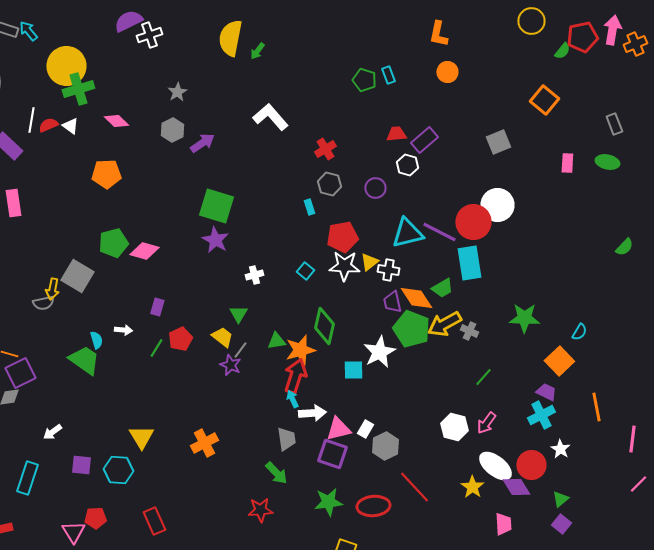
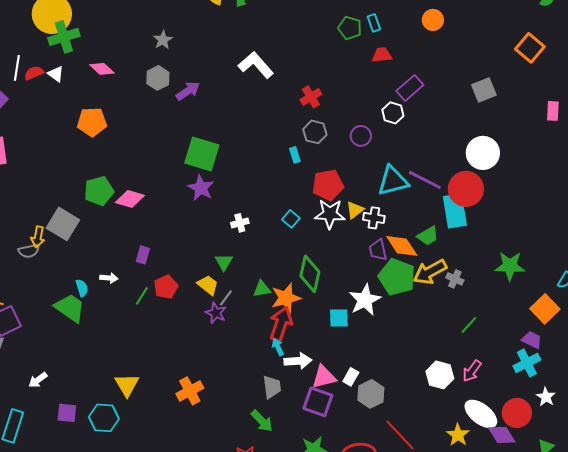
red trapezoid: (396, 134) -> (382, 55), moved
red circle: (473, 222) -> (466, 189), moved

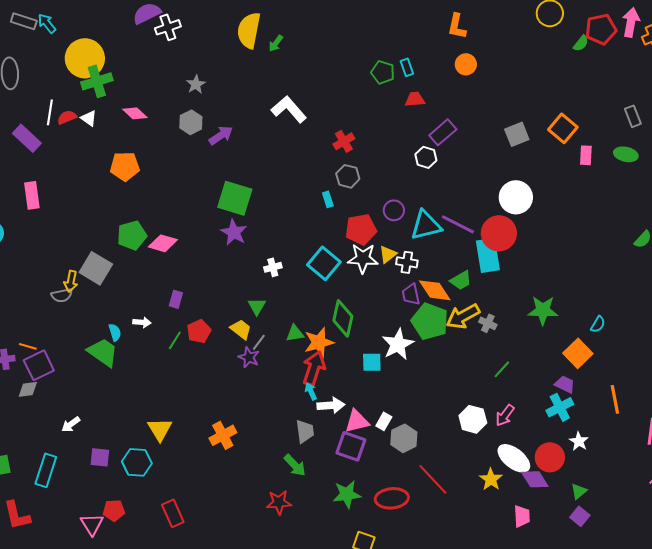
orange square: (530, 48) -> (563, 128), moved
purple circle: (361, 136) -> (394, 210), moved
cyan square: (291, 219) -> (324, 263), size x1.8

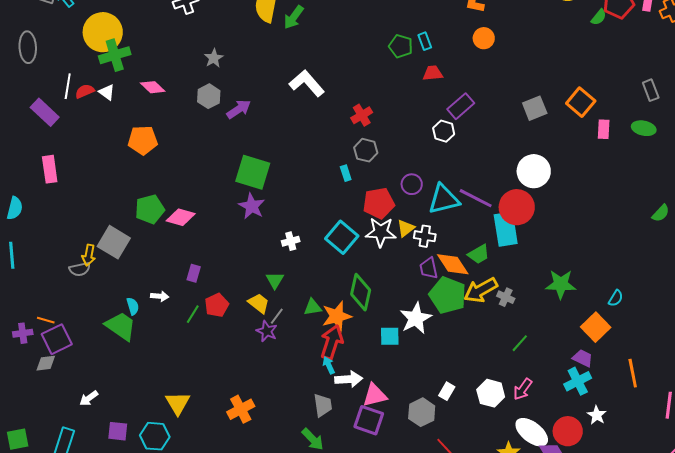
green arrow: (276, 43) -> (294, 17), size x1.4
white rectangle: (384, 421) -> (447, 391), moved

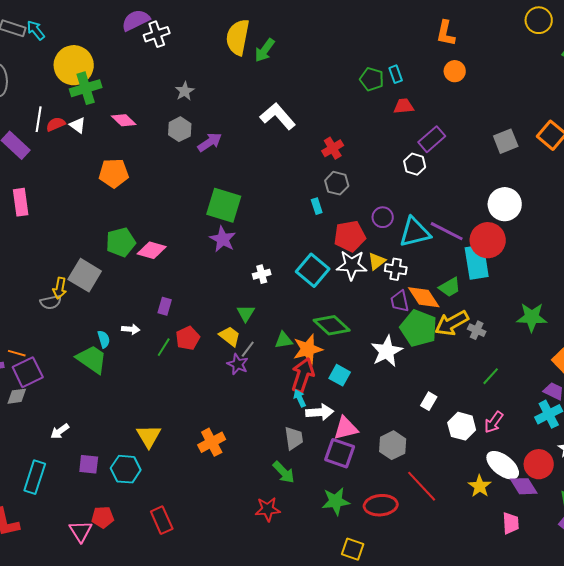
green diamond: (361, 292) -> (332, 325), turned -60
cyan square: (390, 336) -> (340, 375), moved, turned 30
white rectangle: (447, 391) -> (429, 401), moved

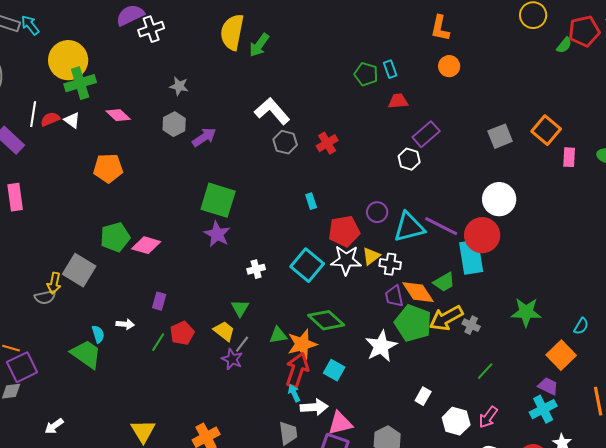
gray star: (185, 91) -> (179, 86), turned -30
gray hexagon: (337, 183) -> (285, 142), moved

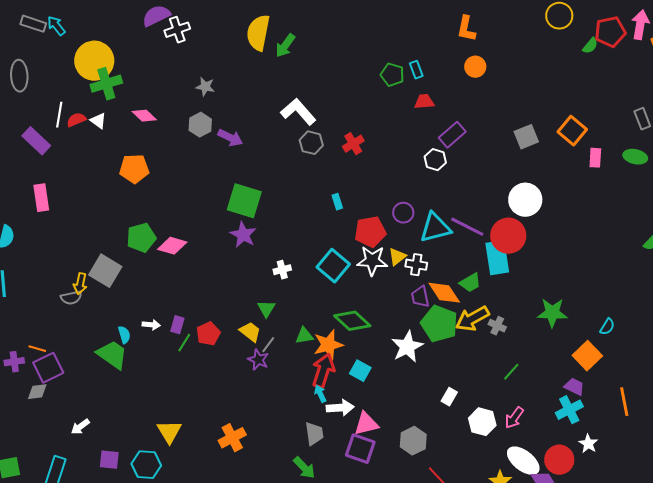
purple arrow: (204, 137) -> (230, 138), turned 60
purple rectangle: (159, 301) -> (177, 325), moved

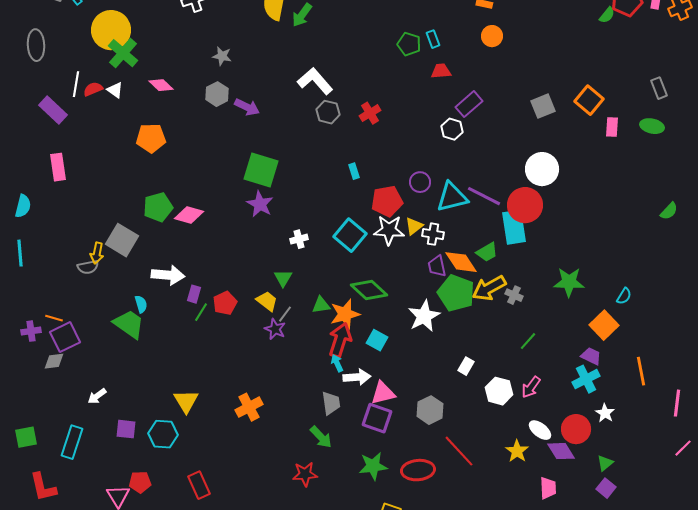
green cross: (106, 84) -> (123, 53), turned -32
white arrow: (151, 325) -> (168, 275), moved, size x1.8
white ellipse: (523, 461) -> (540, 430), size x0.7

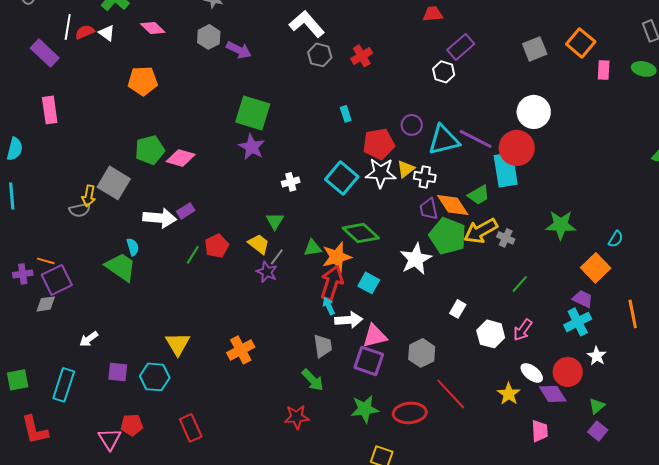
purple rectangle: (194, 294) -> (186, 211), moved, turned 42

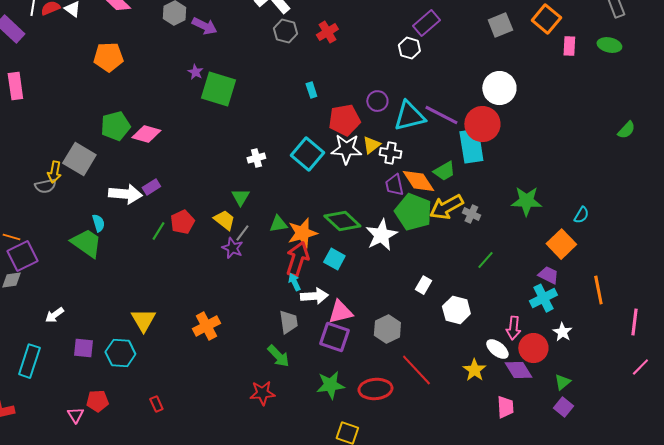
purple star: (252, 147) -> (195, 72), moved, size x0.6
green diamond: (361, 233) -> (342, 221), moved
pink arrow: (523, 330) -> (513, 328), moved, turned -30
red rectangle: (191, 428) -> (156, 404), size x0.6
pink triangle: (110, 439) -> (75, 415), size x0.7

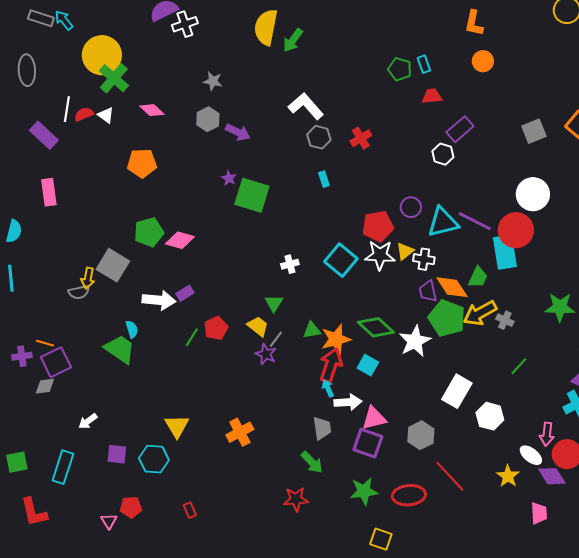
cyan rectangle: (311, 90) -> (324, 179), moved
green trapezoid: (444, 171) -> (478, 277), turned -35
white rectangle: (423, 285) -> (457, 391), size x1.8

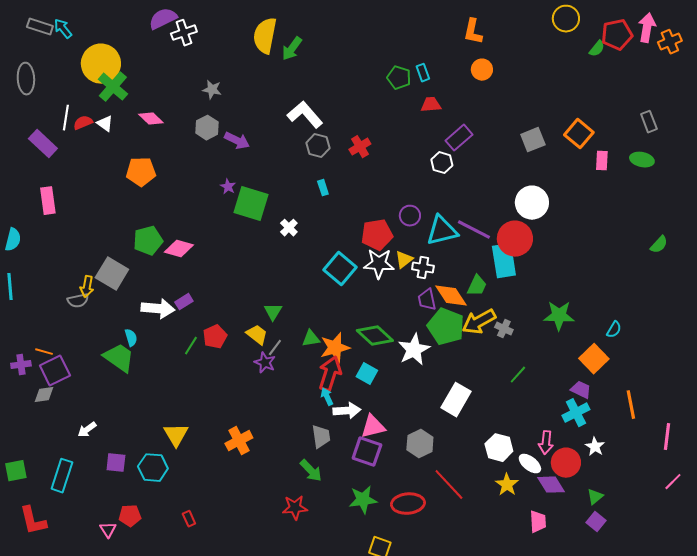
white cross: (290, 264) -> (289, 228), moved, turned -30
white hexagon: (490, 416) -> (499, 448), moved

